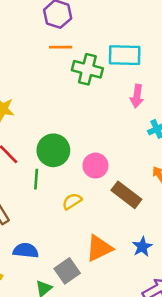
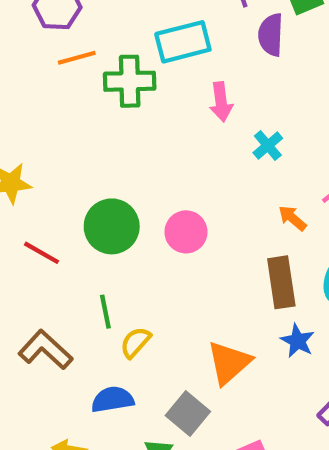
green line: (36, 179) -> (105, 312), moved
brown rectangle: (126, 195) -> (281, 282), moved, turned 60
yellow semicircle: (72, 201) -> (135, 342), moved

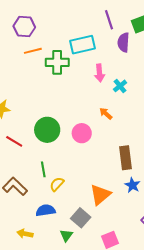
cyan cross: (268, 146) -> (120, 86), moved
orange arrow: (292, 218) -> (106, 114), moved

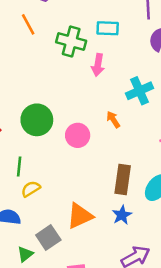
cyan rectangle: (82, 45) -> (108, 28), size x0.7
orange line: (33, 51) -> (28, 24), moved, turned 60
pink arrow: (100, 73) -> (98, 65), moved
cyan cross: (120, 86) -> (139, 91), size x1.5

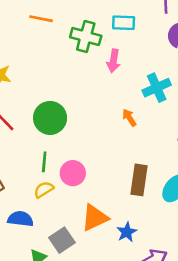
orange line: (28, 24) -> (41, 19), turned -50
pink circle: (78, 135) -> (73, 173), moved
green line: (19, 167) -> (44, 162), moved
blue star: (122, 215) -> (127, 232), moved

